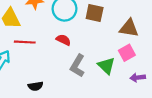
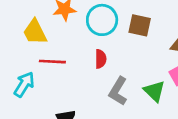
red semicircle: (63, 40) -> (101, 59), turned 64

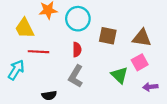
brown square: (140, 25) -> (108, 36), moved
gray L-shape: (118, 91) -> (76, 76), moved

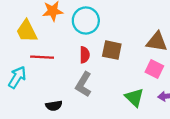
brown square: (108, 36) -> (112, 50), moved
pink square: (140, 62) -> (154, 69), turned -35
green triangle: (119, 75) -> (134, 97), moved

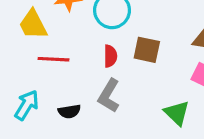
cyan arrow: (17, 77) -> (27, 105), moved
black semicircle: (54, 106) -> (69, 111), moved

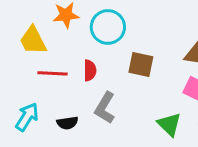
red semicircle: (110, 56) -> (90, 70), moved

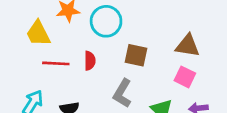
gray L-shape: (105, 108) -> (122, 93), moved

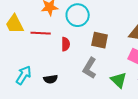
yellow trapezoid: (38, 34) -> (15, 24), moved
red line: (56, 63) -> (41, 33), moved

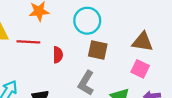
cyan circle: (78, 15) -> (87, 21), moved

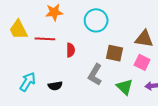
brown square: (98, 50) -> (114, 53), moved

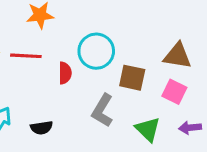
cyan circle: (96, 20) -> (96, 51), moved

